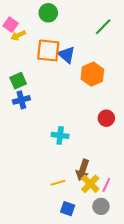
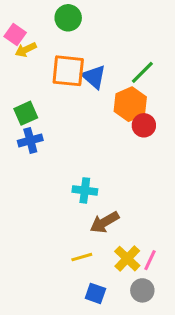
green line: (103, 27) -> (142, 72), moved
red circle: (106, 118) -> (144, 125), moved
brown arrow: (83, 170) -> (104, 222), moved, turned 42

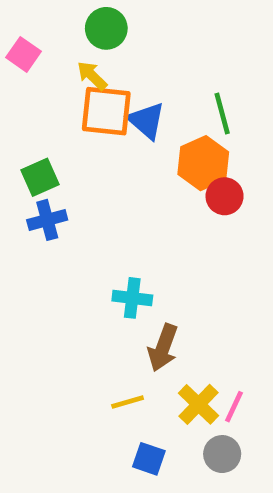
yellow arrow: (26, 50) -> (92, 76), moved, turned 70
green line: (142, 72) -> (222, 114), turned -60
brown arrow: (104, 222) -> (163, 348), turned -40

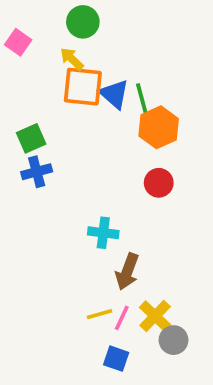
green line: (222, 114) -> (142, 100), moved
red circle: (225, 196) -> (159, 183), moved
pink line: (234, 407) -> (122, 318), moved
gray circle: (222, 454) -> (174, 340), moved

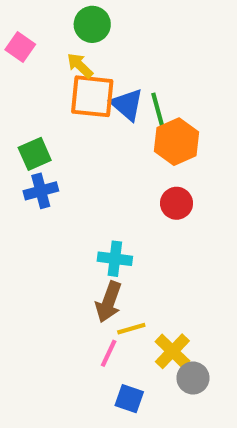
brown arrow: (127, 272) -> (109, 302), moved
yellow line: (100, 314) -> (131, 329), moved
pink line: (122, 318) -> (109, 353), moved

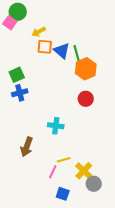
green circle: (92, 24) -> (18, 12), moved
yellow arrow: (80, 65) -> (39, 32), turned -72
orange square: (92, 96) -> (45, 47), size x0.7
brown arrow: (109, 302) -> (27, 147), moved

